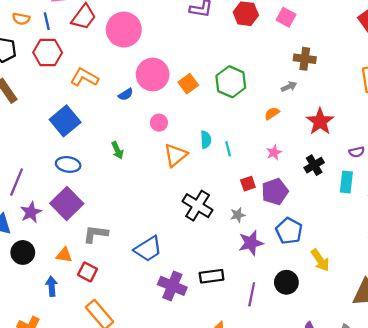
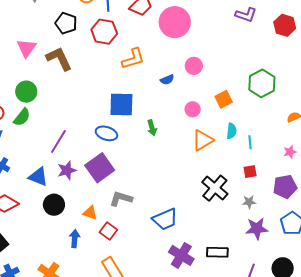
pink circle: (153, 74) -> (194, 66), size x0.6
orange L-shape: (84, 77) -> (133, 59), turned 125
orange square: (188, 84) -> (224, 99), moved
blue square: (65, 121) -> (121, 104), moved, turned 32
red square: (248, 184) -> (250, 172), moved

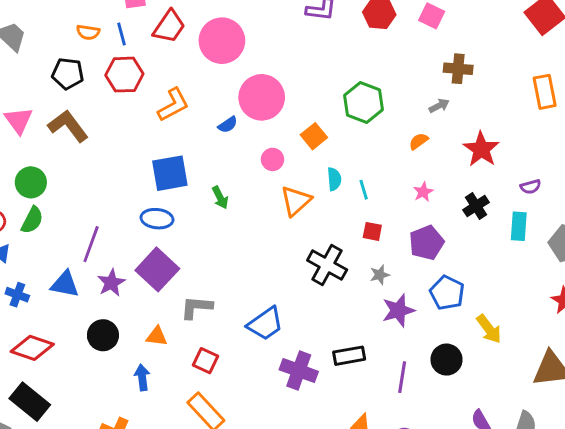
pink circle: (194, 66) -> (262, 97), size x1.8
red square: (250, 172) -> (372, 231), turned 32
blue triangle: (38, 177) -> (65, 284), moved
red square: (108, 231) -> (206, 361), moved

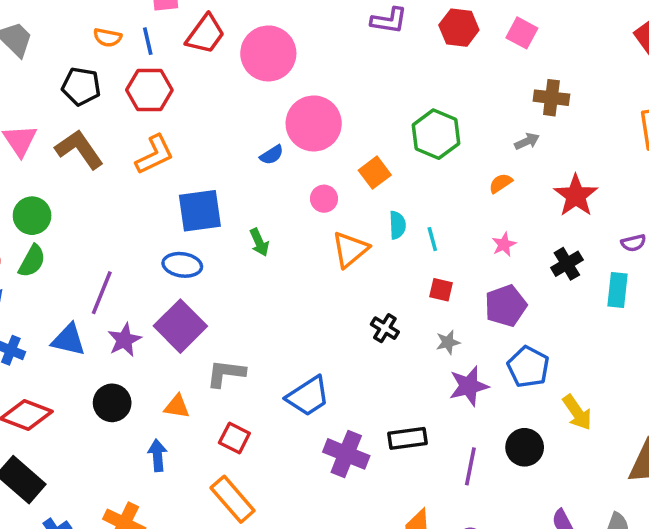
orange L-shape: (173, 105) -> (155, 155), moved
black cross: (327, 265) -> (385, 328), size x0.6

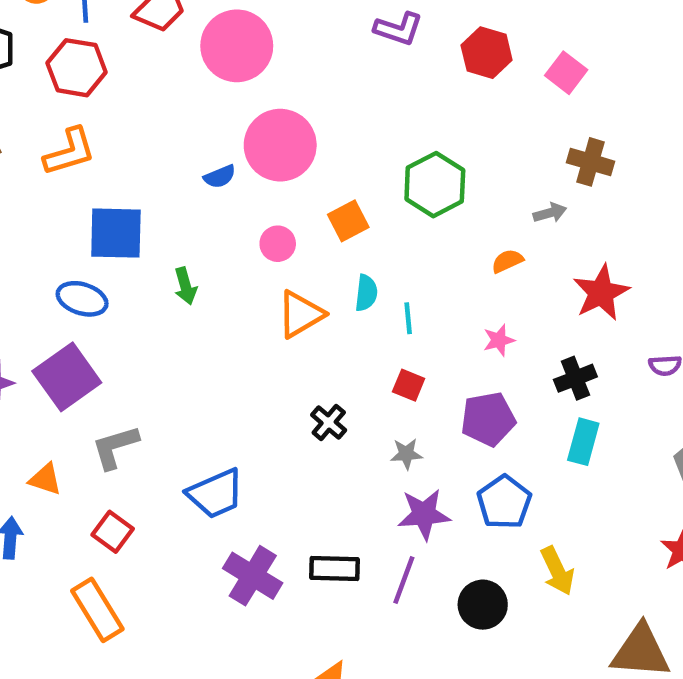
cyan rectangle: (618, 290) -> (583, 442), moved
gray L-shape: (226, 373) -> (115, 447), turned -33
purple line: (470, 466) -> (404, 580), moved

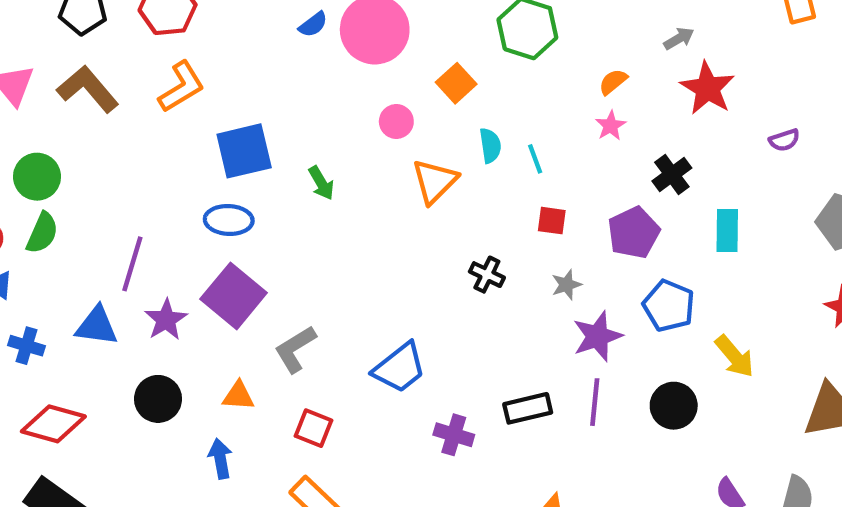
blue semicircle: (220, 177) -> (313, 24), moved
gray arrow: (550, 213) -> (679, 39), moved
pink star: (499, 340) -> (611, 126), moved
black cross: (575, 378) -> (672, 174), moved
purple cross: (253, 576) -> (454, 435), size x0.7

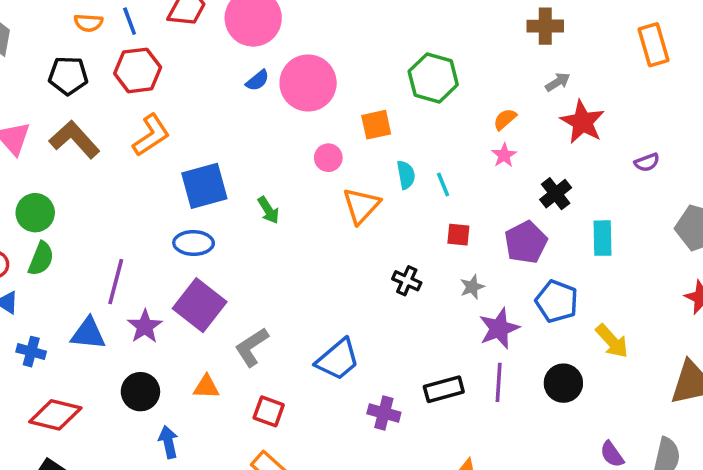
orange square: (456, 83) -> (376, 125), turned 32
blue arrow: (220, 459) -> (168, 442), moved

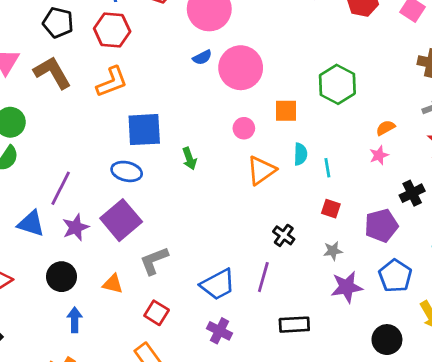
purple line: (499, 382) -> (263, 277), moved
purple cross: (384, 413) -> (219, 331), moved

